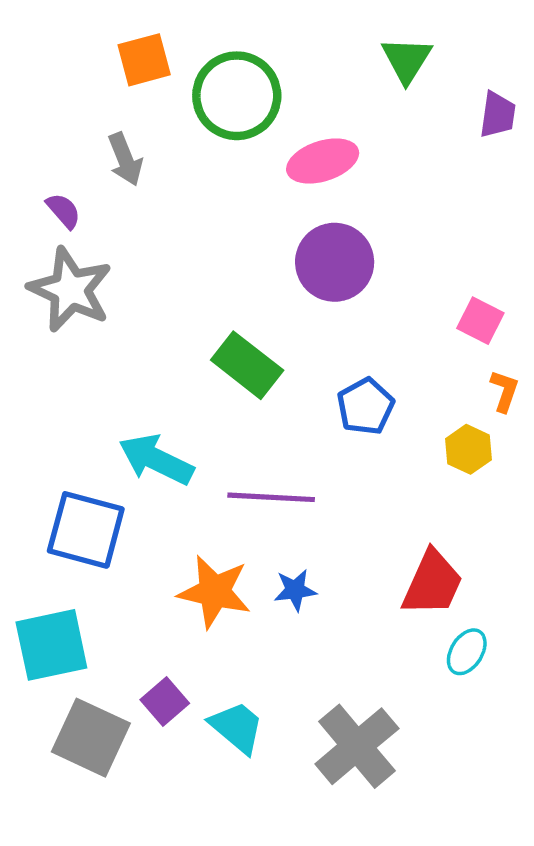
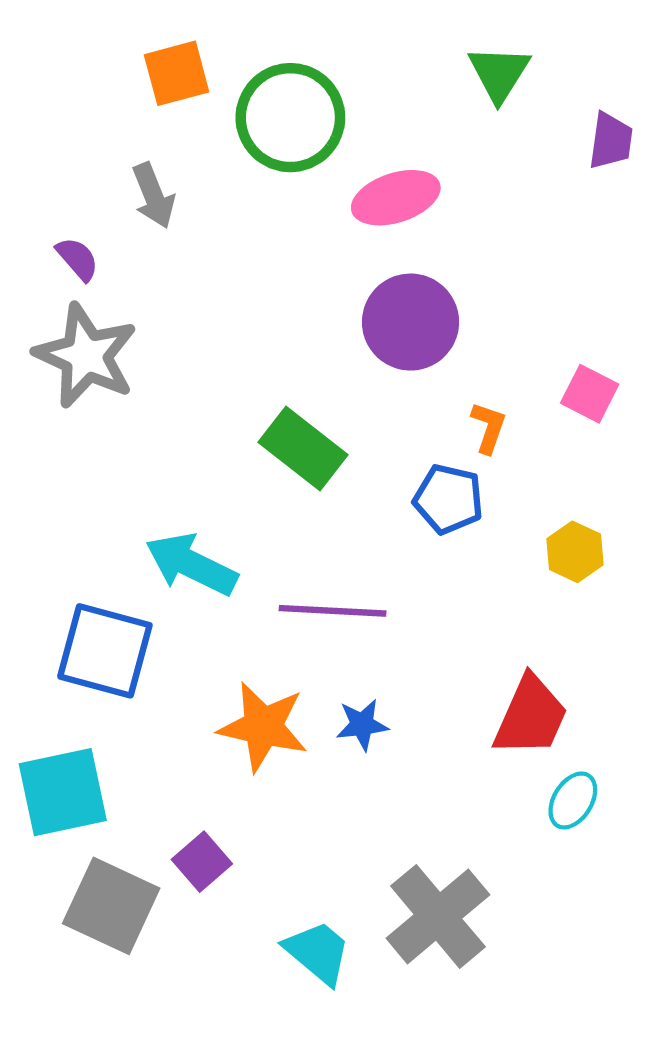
orange L-shape: (504, 391) -> (489, 427), moved
blue pentagon: (365, 406) -> (448, 499), turned -30
cyan trapezoid: (237, 727) -> (318, 952), moved

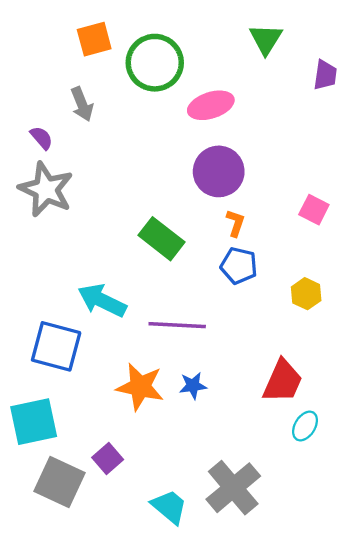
orange L-shape: (489, 427) -> (235, 223), moved

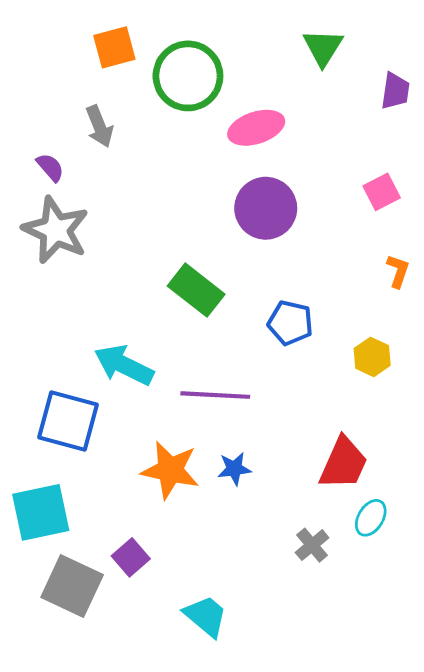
pink square: (314, 210) -> (382, 192), moved, turned 36
orange L-shape: (235, 223) -> (398, 271), moved
gray cross: (233, 488) -> (312, 545), moved, size x0.5

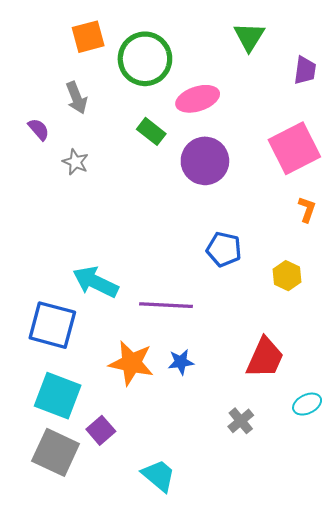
pink square: (382, 192) -> (294, 148), size x1.8
gray star: (56, 230) -> (76, 162), moved, size x0.5
green rectangle: (196, 290) -> (151, 131), moved, size x0.7
cyan square: (41, 512) -> (58, 396), moved, turned 33
cyan ellipse: (371, 518) -> (307, 404), moved, turned 32

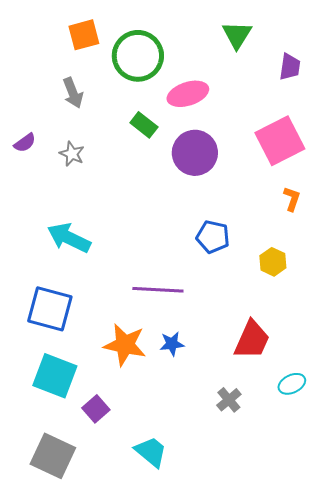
purple semicircle: (39, 129) -> (25, 143), moved, turned 95
cyan arrow: (95, 282) -> (69, 238), moved
gray square: (56, 452) -> (53, 456), moved

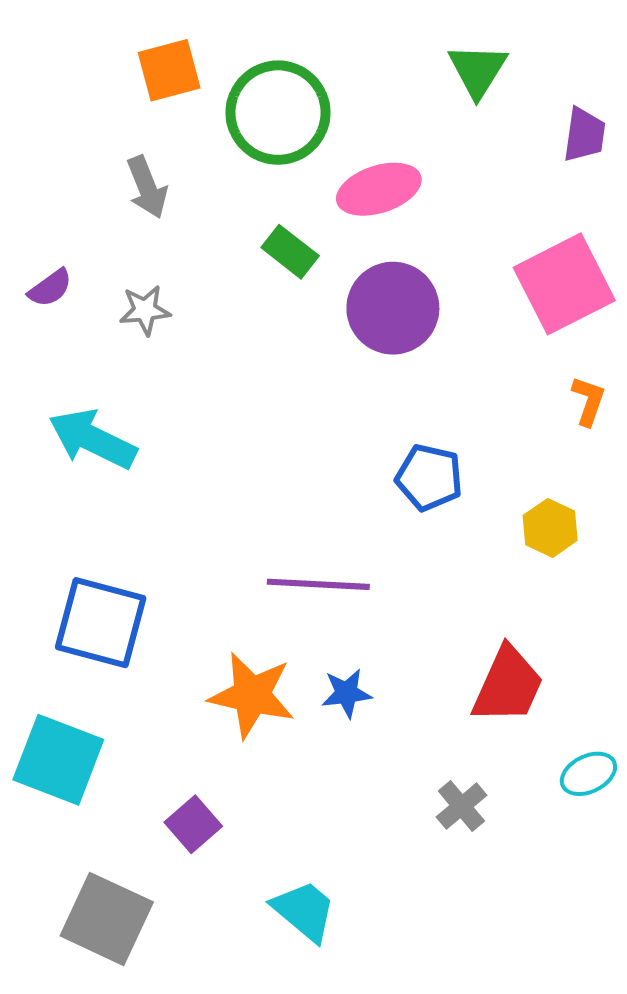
gray star: (72, 154) -> (145, 310), turned -30
cyan arrow: (69, 238) -> (93, 439), moved
cyan square: (55, 376) -> (58, 760), moved

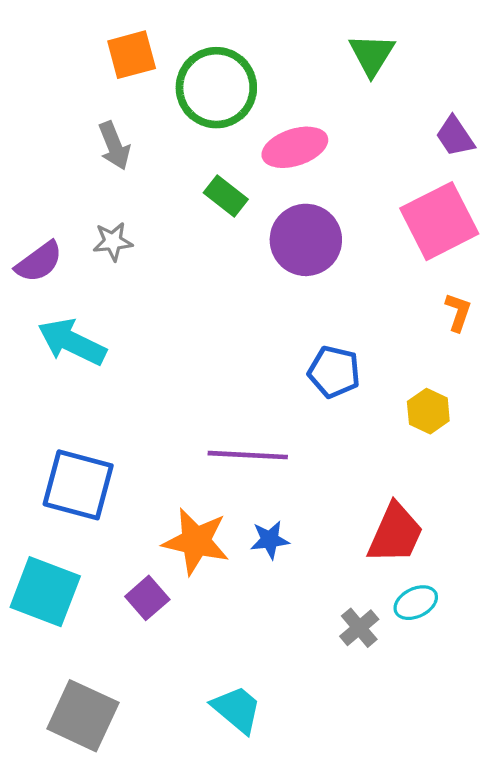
purple trapezoid: (584, 135) -> (455, 136), moved, turned 138
purple semicircle: (50, 288) -> (39, 262), moved, size x1.4
cyan ellipse: (588, 774) -> (416, 603), moved
purple square: (193, 824) -> (147, 598), moved

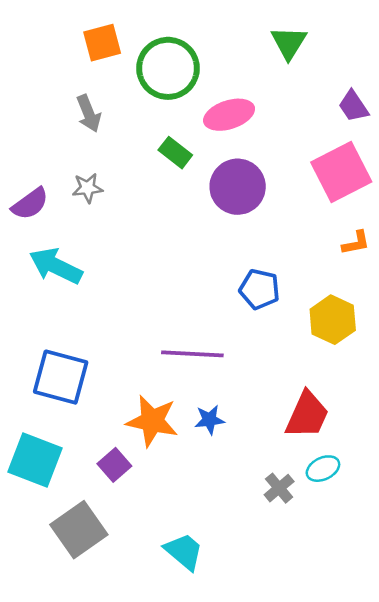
orange L-shape: (458, 312) -> (356, 243), turned 60
yellow hexagon: (428, 411) -> (333, 320), size x1.4
gray square: (83, 716) -> (79, 530), moved, turned 30

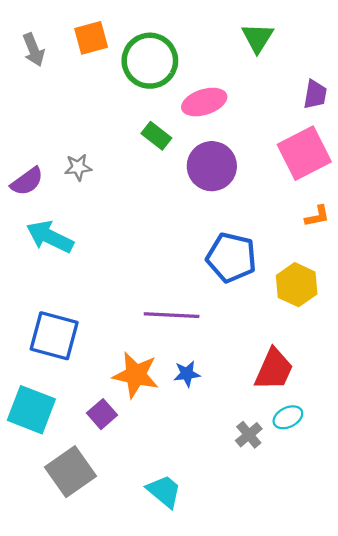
purple trapezoid: (353, 106) -> (315, 94), turned -136
gray arrow: (89, 113) -> (34, 50), moved
blue pentagon: (260, 289) -> (231, 257), size x1.4

